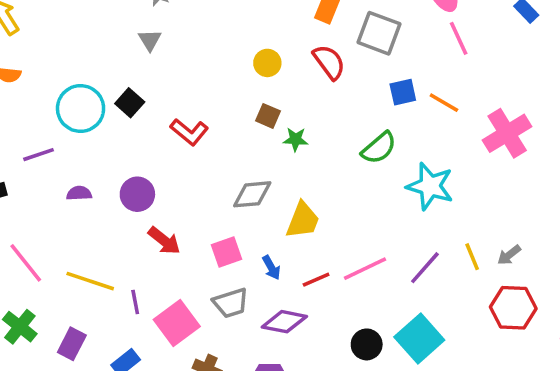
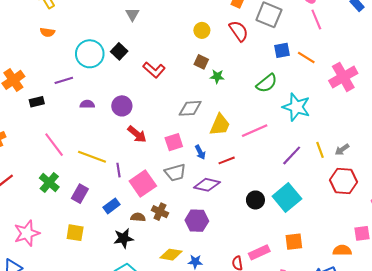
pink line: (365, 269) -> (255, 131), moved

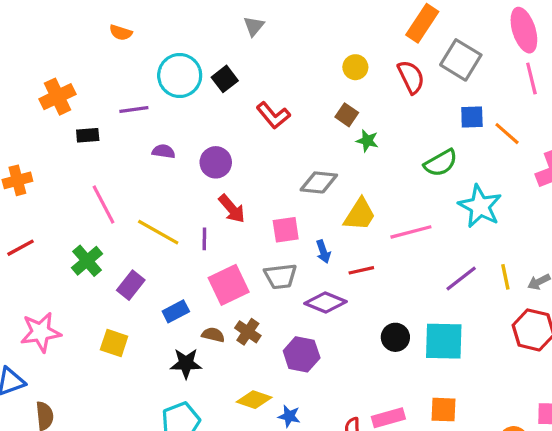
purple line: (118, 170) -> (204, 239), moved
cyan square: (287, 197) -> (444, 341), turned 32

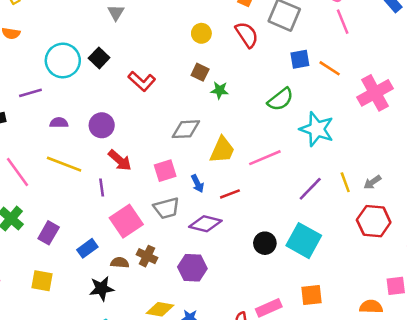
yellow line: (158, 232) -> (64, 164), moved
cyan square: (444, 341) -> (304, 241), turned 36

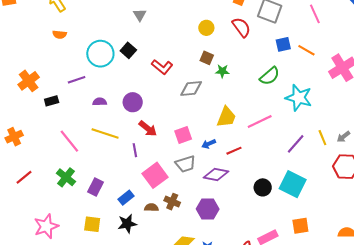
gray diamond: (186, 129) -> (191, 89), moved
blue arrow: (198, 184) -> (209, 144), turned 96
black star: (102, 289) -> (127, 224), moved

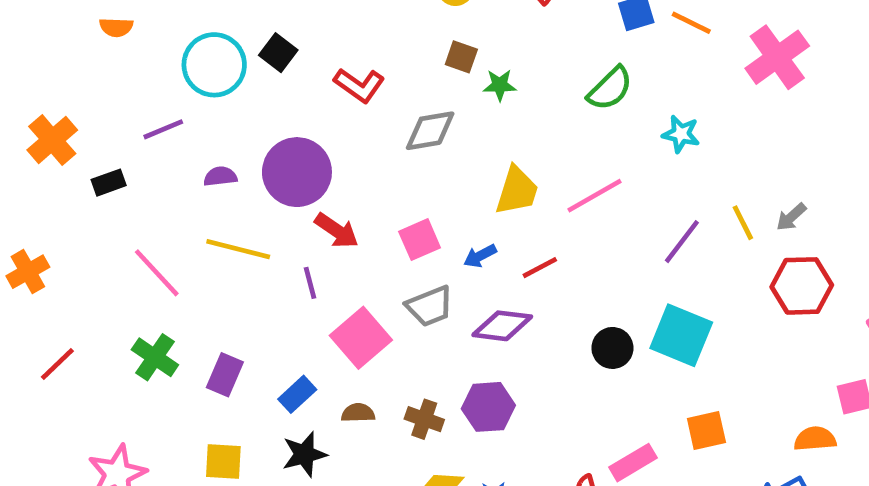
cyan star: (299, 98) -> (681, 134), size x0.6
purple circle: (133, 102) -> (297, 172), size x1.5
brown cross: (172, 202) -> (424, 419), moved

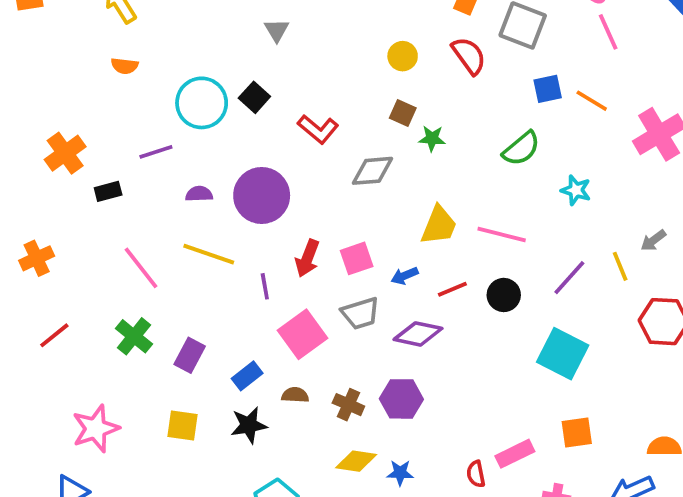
pink line: (595, 196) -> (502, 234), turned 39
gray arrow: (791, 217) -> (653, 241), moved
red arrow: (337, 231) -> (307, 258), moved, turned 72
black circle: (612, 348) -> (504, 295), moved

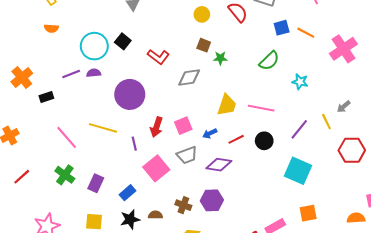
purple semicircle: (199, 194) -> (94, 73), moved
brown semicircle: (295, 395) -> (155, 215), moved

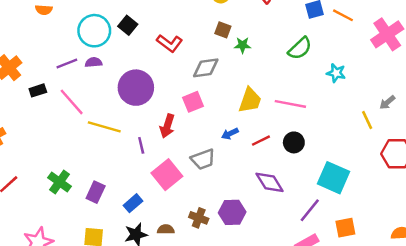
pink square: (183, 126) -> (193, 102), moved
purple line: (299, 129) -> (310, 210), moved
pink line: (67, 137) -> (72, 102), moved
purple diamond: (219, 165) -> (270, 182), moved, turned 50

